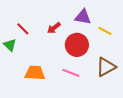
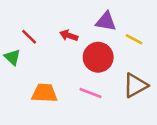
red arrow: (54, 28) -> (69, 35), turned 56

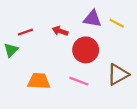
red line: (29, 37) -> (25, 32), turned -64
yellow line: (134, 39) -> (117, 23), moved
green triangle: (12, 57) -> (11, 50), turned 32

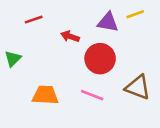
yellow line: (117, 23) -> (135, 14), moved, turned -48
red line: (25, 32) -> (34, 20), moved
brown triangle: (118, 74) -> (138, 87), turned 50

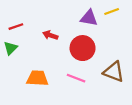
red line: (34, 20) -> (16, 27), moved
red arrow: (70, 36) -> (50, 35), moved

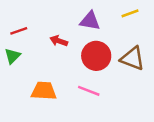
purple triangle: (89, 18) -> (90, 21), moved
brown triangle: (114, 72) -> (132, 58), moved

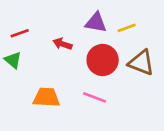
yellow line: (130, 13) -> (127, 28), moved
green triangle: (12, 56) -> (13, 60), turned -35

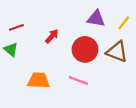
purple triangle: (96, 23) -> (96, 18), moved
yellow line: (127, 28) -> (124, 23), moved, turned -32
red arrow: (62, 44) -> (52, 36), turned 112

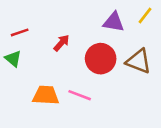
yellow line: (124, 23) -> (145, 16), moved
pink line: (78, 80) -> (80, 95), moved

